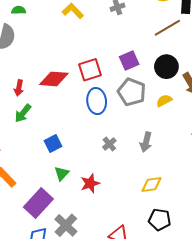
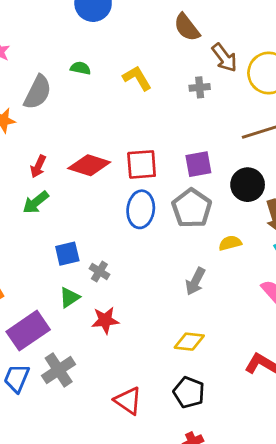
green semicircle: (19, 10) -> (80, 68), moved
yellow semicircle: (164, 101) -> (230, 243), moved
gray cross: (109, 144) -> (99, 271), moved, turned -32

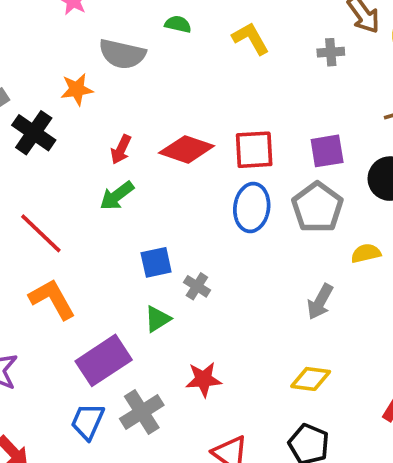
gray semicircle: (38, 92) -> (122, 54), turned 75
red star: (105, 320) -> (204, 379), moved

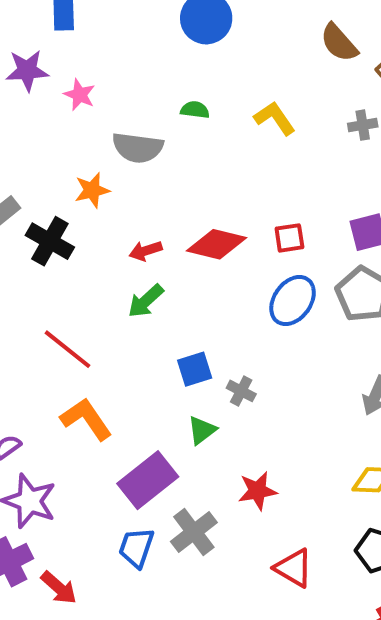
red arrow: (121, 149) -> (146, 251), turned 52
red square: (254, 150) -> (289, 238), size x0.7
blue ellipse: (252, 207) -> (293, 301), turned 33

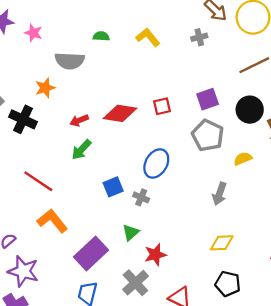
blue ellipse: (293, 301) -> (156, 163), moved
green triangle: (202, 430) -> (131, 232), moved
gray cross: (194, 532) -> (135, 283), moved

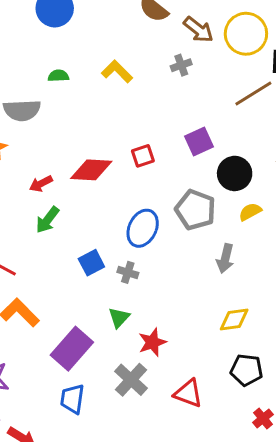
black circle: (250, 110) -> (235, 173), moved
gray pentagon: (208, 135) -> (195, 210), moved

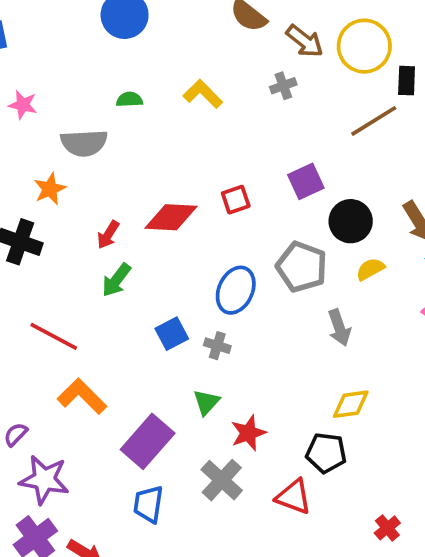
red arrow: (41, 184) -> (108, 235), turned -30
gray arrow: (225, 258) -> (339, 328), turned -32
black pentagon: (246, 370) -> (326, 453), moved

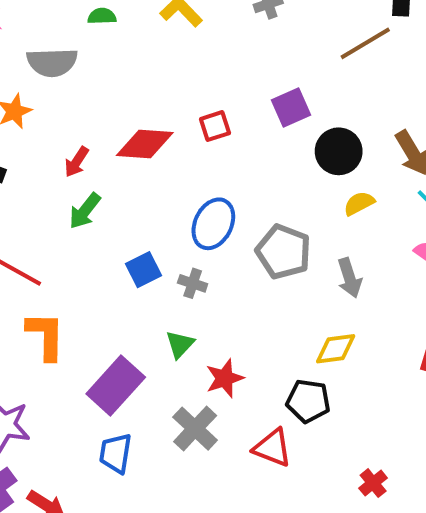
gray pentagon: (302, 267) -> (283, 252), moved
gray arrow: (339, 328) -> (349, 278), moved
orange L-shape: (82, 396) -> (46, 336), turned 45

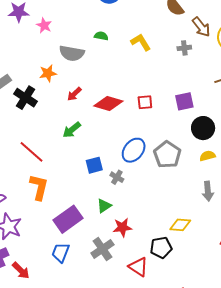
red arrow: (77, 162) -> (74, 94), moved
gray pentagon: (283, 252) -> (167, 155), moved
gray arrow: (349, 278) -> (208, 191), moved
black pentagon: (308, 401) -> (161, 248), turned -30

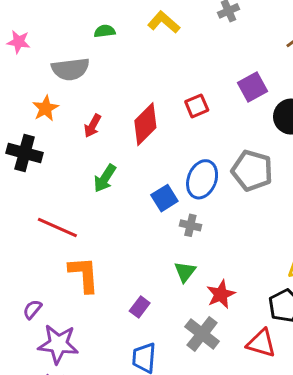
red diamond: (108, 103) -> (145, 124), turned -44
blue square: (94, 165) -> (164, 198), moved
purple rectangle: (68, 219) -> (140, 307), size x0.5

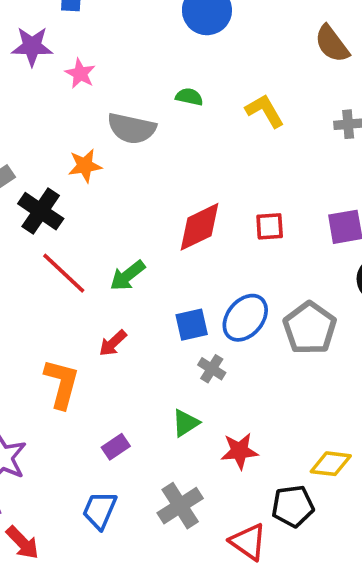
red arrow: (93, 126) -> (113, 343), moved
red line: (57, 228) -> (64, 273), moved
red star: (221, 294) -> (239, 451), moved

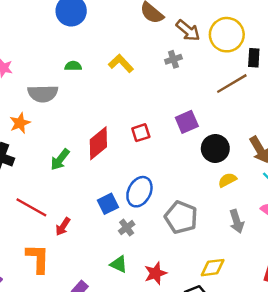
red line: (64, 273) -> (31, 207), moved
green arrow: (128, 276) -> (60, 160), moved
gray pentagon: (310, 328) -> (181, 217), moved
gray cross: (212, 369) -> (127, 228), turned 35
green triangle: (186, 423) -> (119, 264), turned -48

